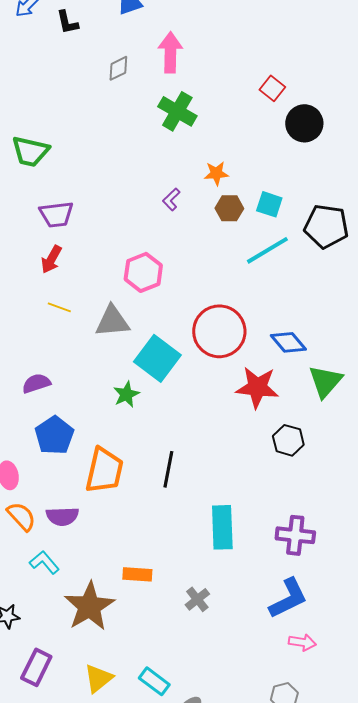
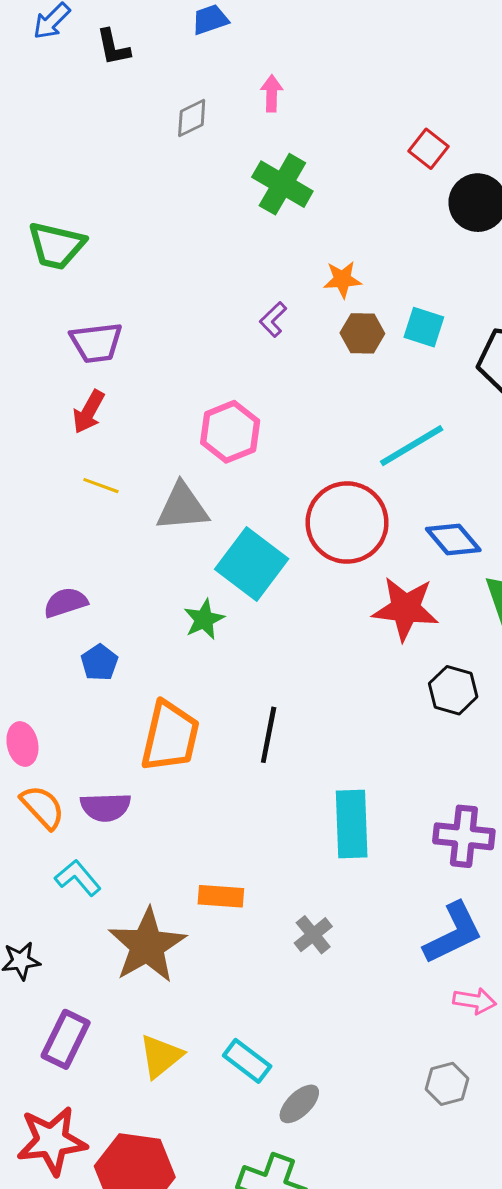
pink arrow: (170, 52) -> (272, 93), size x0.6
cyan line: (267, 250) -> (412, 446), moved
blue pentagon: (54, 435) -> (99, 662), moved, size x0.6

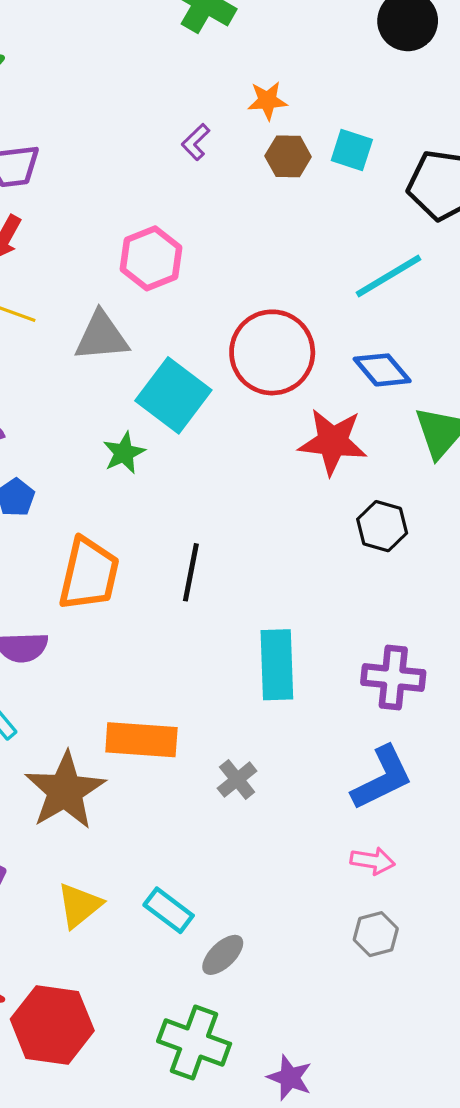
cyan line: (412, 446) -> (389, 276), moved
orange rectangle: (221, 896) -> (141, 740), size x1.5
pink arrow: (475, 1001) -> (373, 861), moved

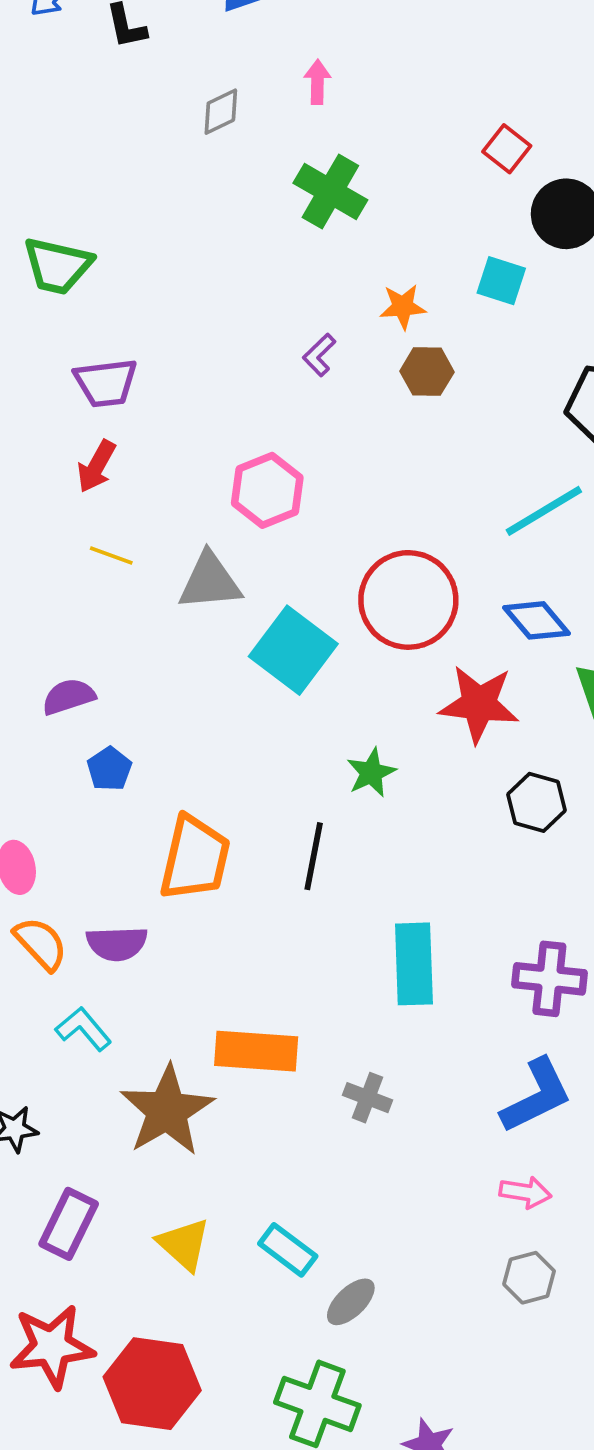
cyan square: (352, 150) -> (501, 281), moved
green star: (124, 453) -> (371, 773), moved
gray cross: (237, 780) -> (368, 1098), turned -30
yellow triangle: (79, 905) -> (184, 1244), turned -39

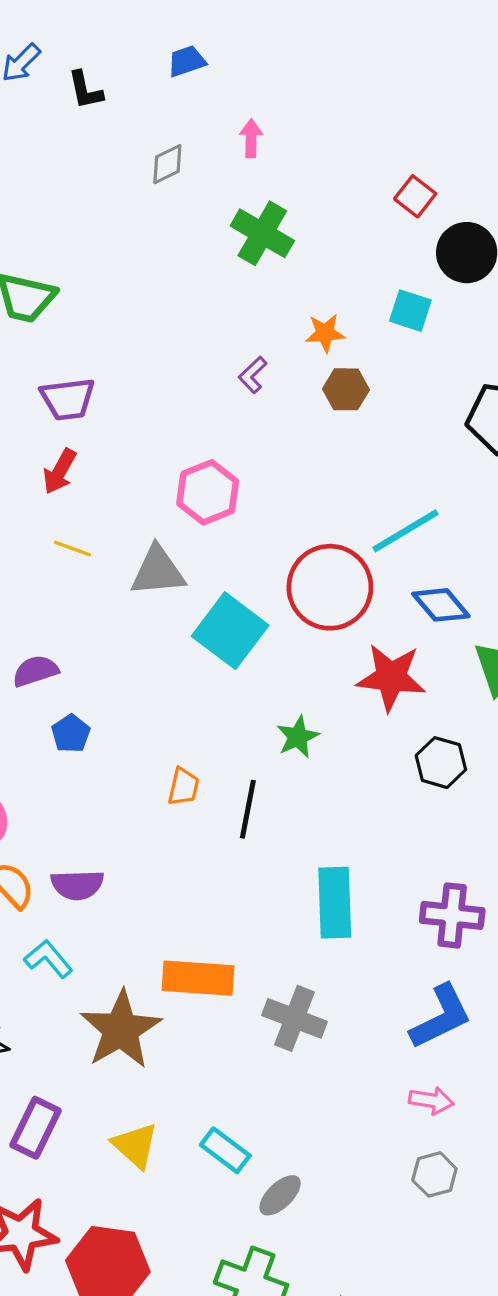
cyan line: (544, 511) -> (406, 531), moved
orange trapezoid: (195, 858) -> (183, 787), moved, size x0.5
gray cross: (368, 1098) -> (294, 1018), size x1.5

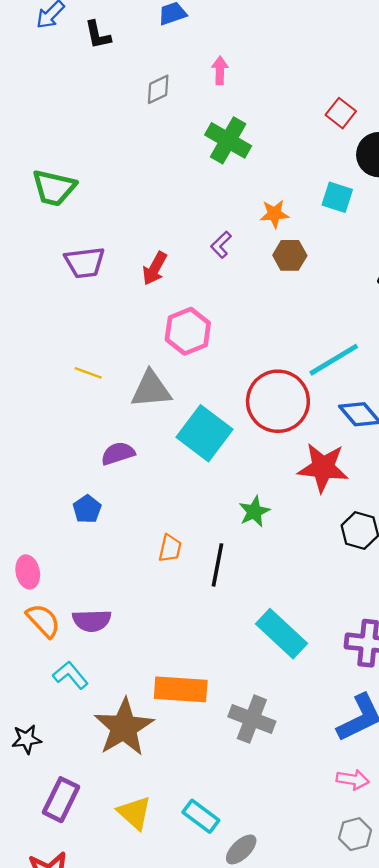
red arrow: (60, 471) -> (155, 268), moved
purple semicircle: (35, 671) -> (118, 453), moved
cyan rectangle: (335, 903) -> (282, 634), turned -45

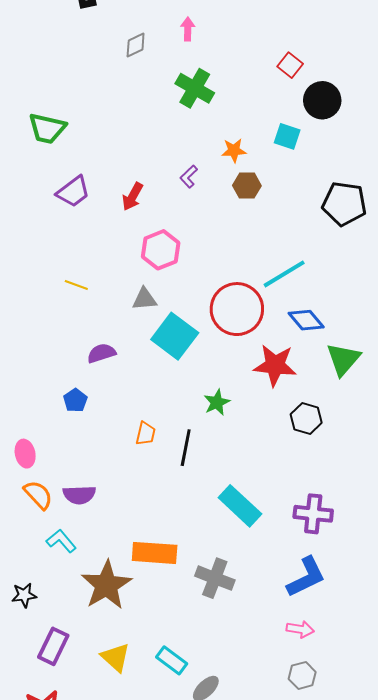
purple trapezoid: (85, 262) -> (73, 192), turned -30
gray triangle: (151, 389) -> (145, 299), moved, size x0.7

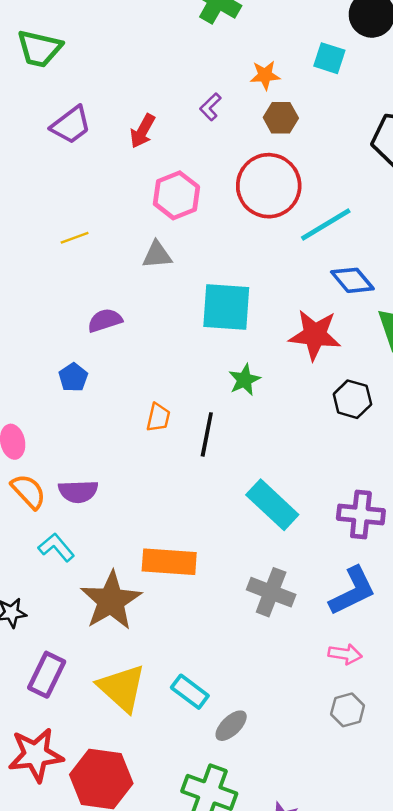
yellow line: (76, 285) -> (75, 238), turned -40
red circle: (237, 309) -> (269, 186), moved
cyan square: (175, 336) -> (226, 307), moved, turned -33
gray cross: (215, 578) -> (271, 592), moved
yellow triangle: (115, 657) -> (122, 688), size x1.4

